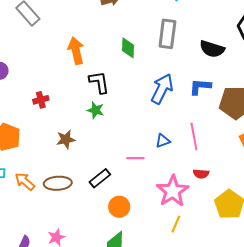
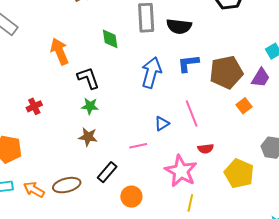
black semicircle: (212, 49) -> (179, 26), moved
brown star: (66, 139) -> (88, 137), moved, turned 30

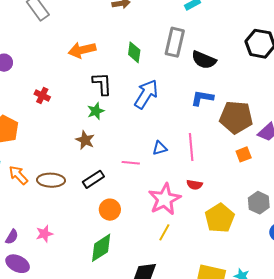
orange arrow: (60, 51) -> (82, 50), turned -96
blue arrow: (151, 73) -> (146, 94), moved
red cross: (34, 106) -> (42, 95), turned 35
green star: (90, 106) -> (96, 111), turned 30

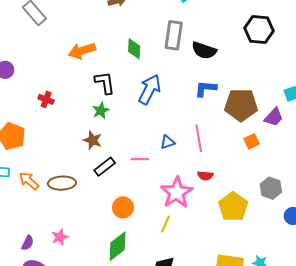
black rectangle: (93, 179) -> (105, 167), moved
yellow line: (164, 232) -> (165, 224), moved

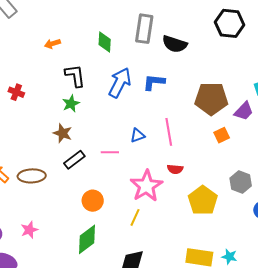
orange arrow: (82, 51) -> (52, 44), size x0.6
blue L-shape: (206, 89) -> (154, 82), moved

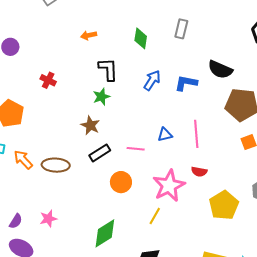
gray rectangle: (144, 29) -> (181, 29), size x0.7
black semicircle: (175, 44) -> (220, 70), moved
blue arrow: (120, 83) -> (152, 80), size x0.7
orange circle: (93, 201) -> (121, 182), moved

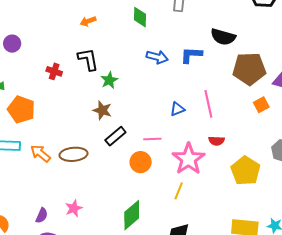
black L-shape: (108, 69) -> (88, 59), moved
blue arrow: (152, 80) -> (157, 57), turned 80
pink line: (136, 149) -> (152, 139), moved

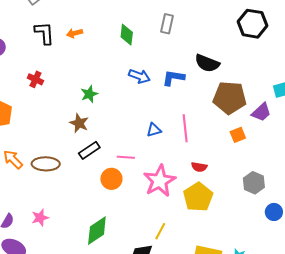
black L-shape: (88, 59) -> (44, 33), moved
red semicircle: (216, 141) -> (199, 167), moved
yellow pentagon: (246, 171) -> (198, 197), moved
yellow line: (179, 191) -> (160, 231), moved

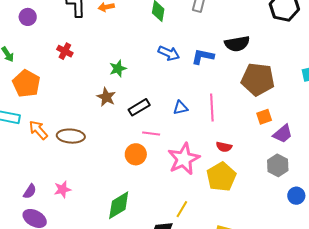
black semicircle: (207, 63) -> (237, 44), turned -35
purple trapezoid: (261, 112) -> (283, 134), moved
black rectangle: (89, 150) -> (139, 107), moved

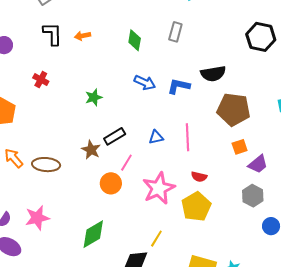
brown star: (106, 97) -> (91, 150), moved
pink line: (151, 133) -> (126, 163), turned -66
pink star: (62, 189) -> (37, 218), size x1.4

